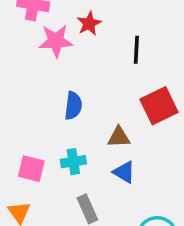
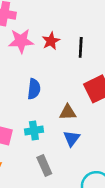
red star: (89, 23) -> (51, 41), moved
blue triangle: (124, 172) -> (72, 138), turned 36

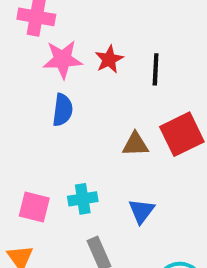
blue semicircle: (34, 89) -> (63, 110), moved
brown triangle: (68, 112) -> (135, 144), moved

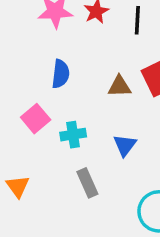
blue semicircle: (63, 110) -> (61, 74), moved
pink square: (34, 207) -> (36, 119), moved, turned 36

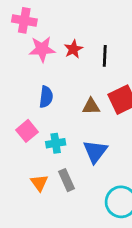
blue triangle: (125, 145) -> (95, 151), size x1.4
orange triangle: (18, 186) -> (39, 183), moved

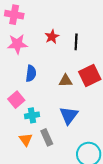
pink star: (42, 49) -> (17, 44), moved
cyan cross: (56, 143) -> (32, 115), moved

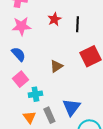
blue semicircle: (31, 73) -> (18, 54), moved, turned -49
brown triangle: (66, 81) -> (56, 66), moved, turned -32
blue triangle: (69, 115) -> (71, 107), moved

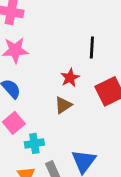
red star: (54, 19) -> (70, 78), moved

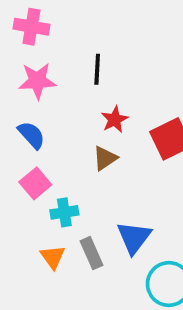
black line: (92, 48) -> (97, 69), moved

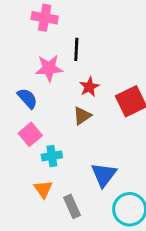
pink cross: (31, 27) -> (45, 18), moved
pink star: (37, 81) -> (49, 68), moved
gray rectangle: (91, 253) -> (72, 206), moved

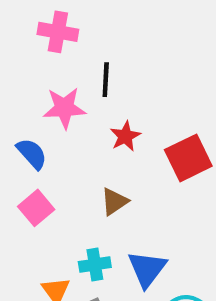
brown triangle: (82, 116) -> (114, 201), moved
cyan cross: (52, 156) -> (95, 265), moved

